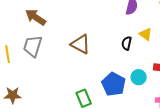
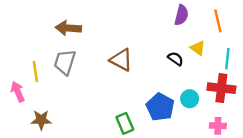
brown arrow: (36, 17) -> (68, 28), turned -30
black semicircle: (127, 43) -> (175, 59), turned 112

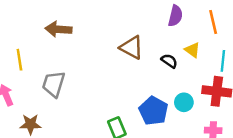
brown triangle: (121, 60) -> (132, 48), moved
gray trapezoid: (65, 62) -> (54, 84), moved
yellow line: (35, 72) -> (19, 60), moved

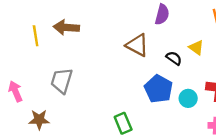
purple semicircle: (175, 16) -> (162, 14), moved
yellow line: (19, 60) -> (36, 36), moved
blue pentagon: (153, 111) -> (159, 89), moved

